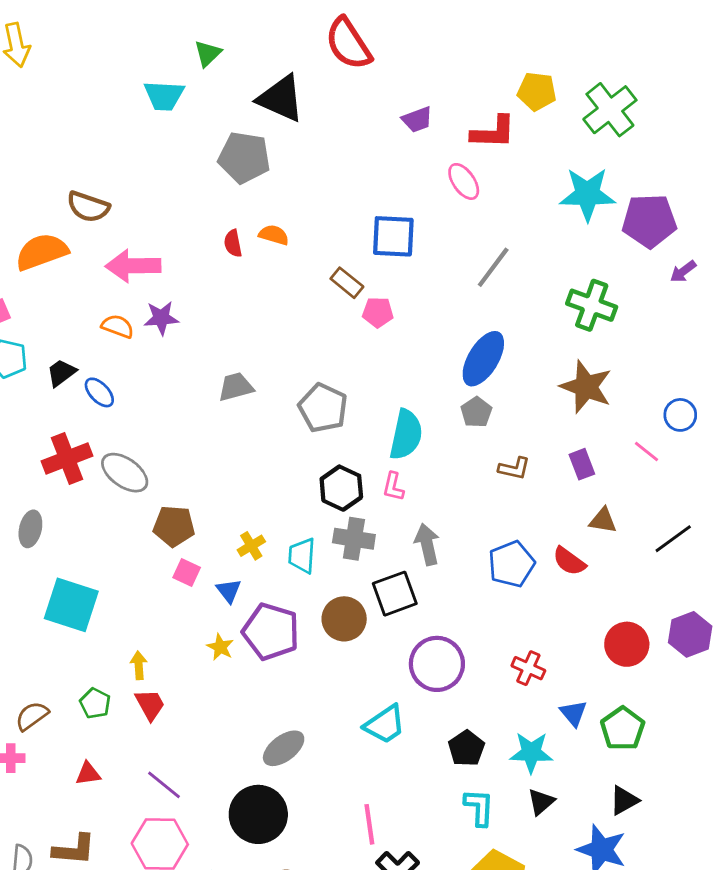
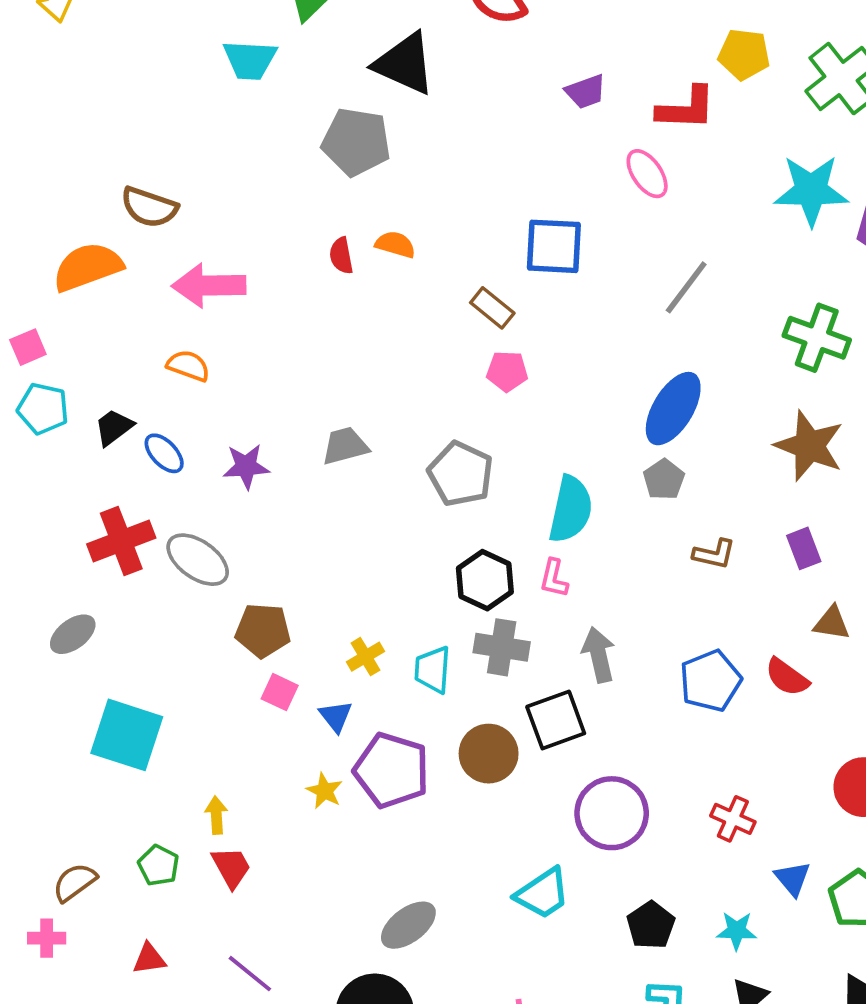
pink pentagon: (378, 312) -> (507, 371), moved
purple star: (161, 318) -> (246, 466), moved
gray ellipse: (30, 529) -> (73, 634), turned 40
cyan star: (531, 753) -> (737, 931), size x0.7

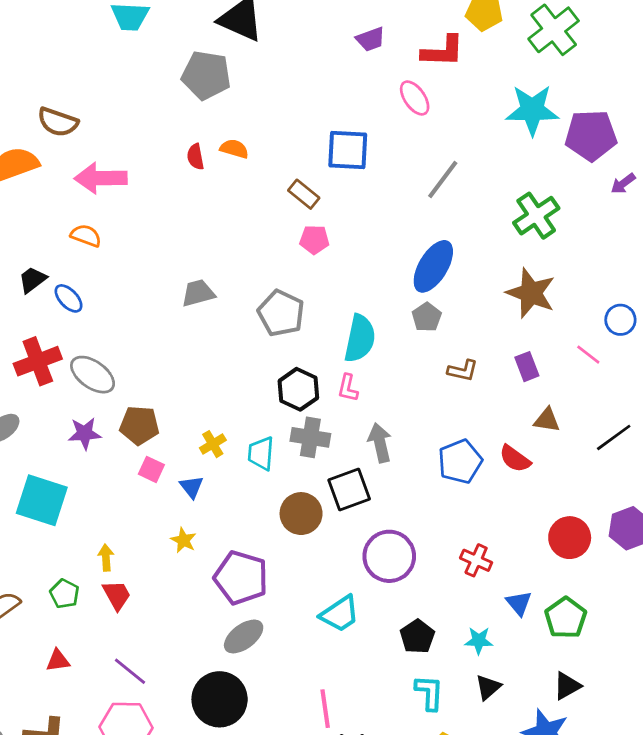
green cross: (817, 338) -> (536, 216), turned 36
purple star: (246, 466) -> (85, 433), moved
purple pentagon: (392, 770) -> (241, 578), moved

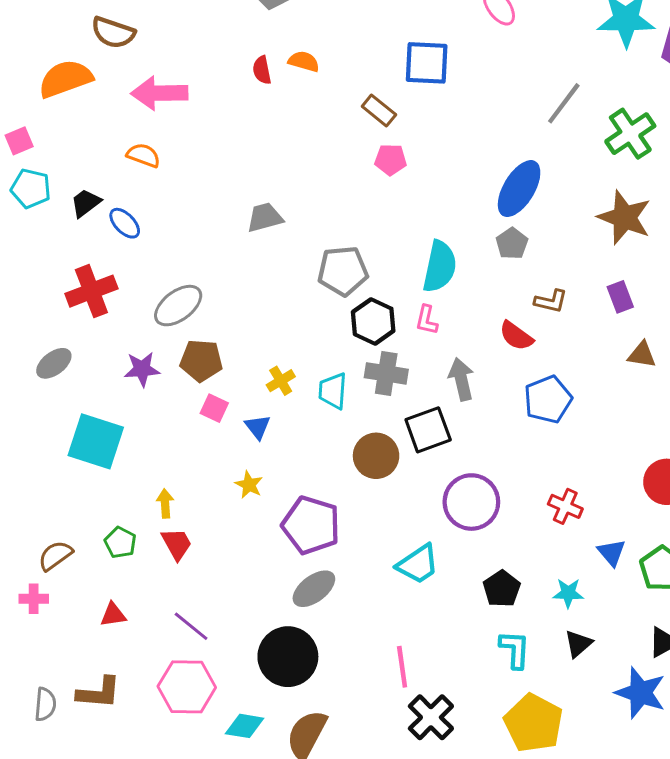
gray line: (443, 179) -> (564, 103), moved
gray pentagon: (281, 313) -> (343, 271), moved, turned -30
gray ellipse: (93, 375) -> (178, 306), moved, turned -72
red semicircle: (515, 459) -> (516, 336), moved

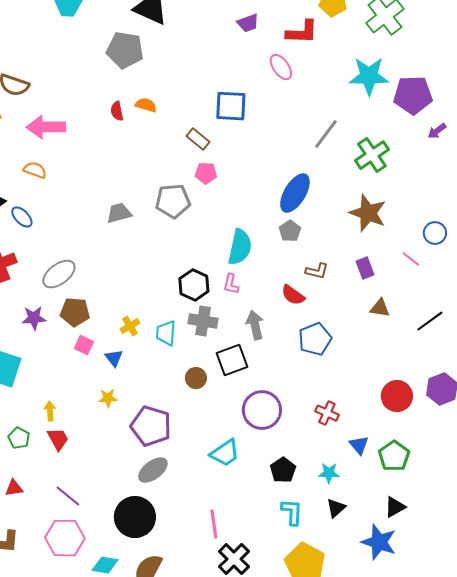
gray pentagon: (343, 271) -> (173, 201), moved
brown circle: (376, 456) -> (196, 378), size x0.7
yellow star: (249, 485) -> (108, 398), turned -30

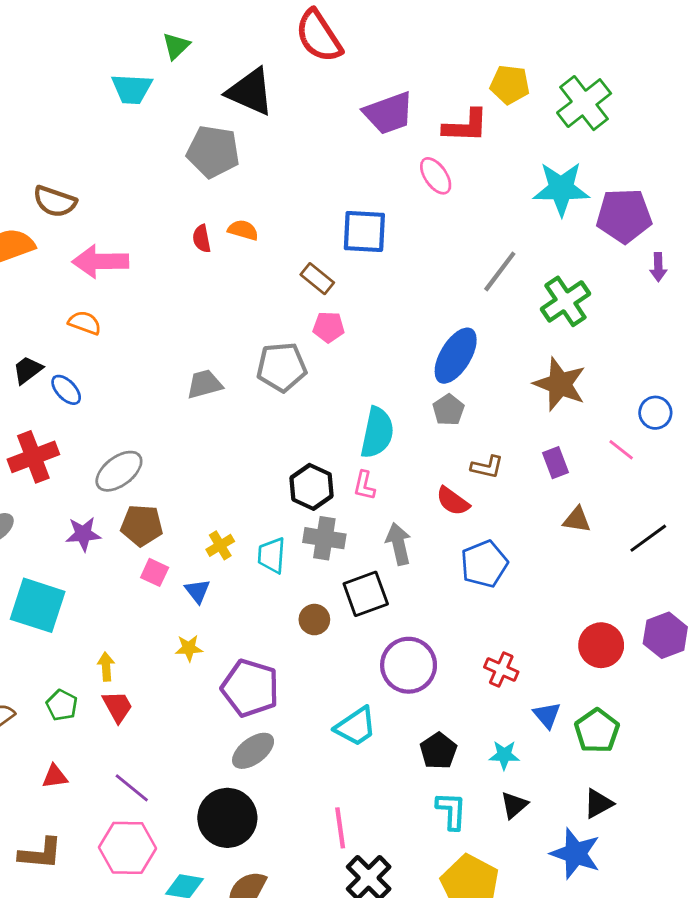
purple trapezoid: (248, 23) -> (389, 113), size x1.6
purple arrow: (437, 131) -> (658, 267), turned -54

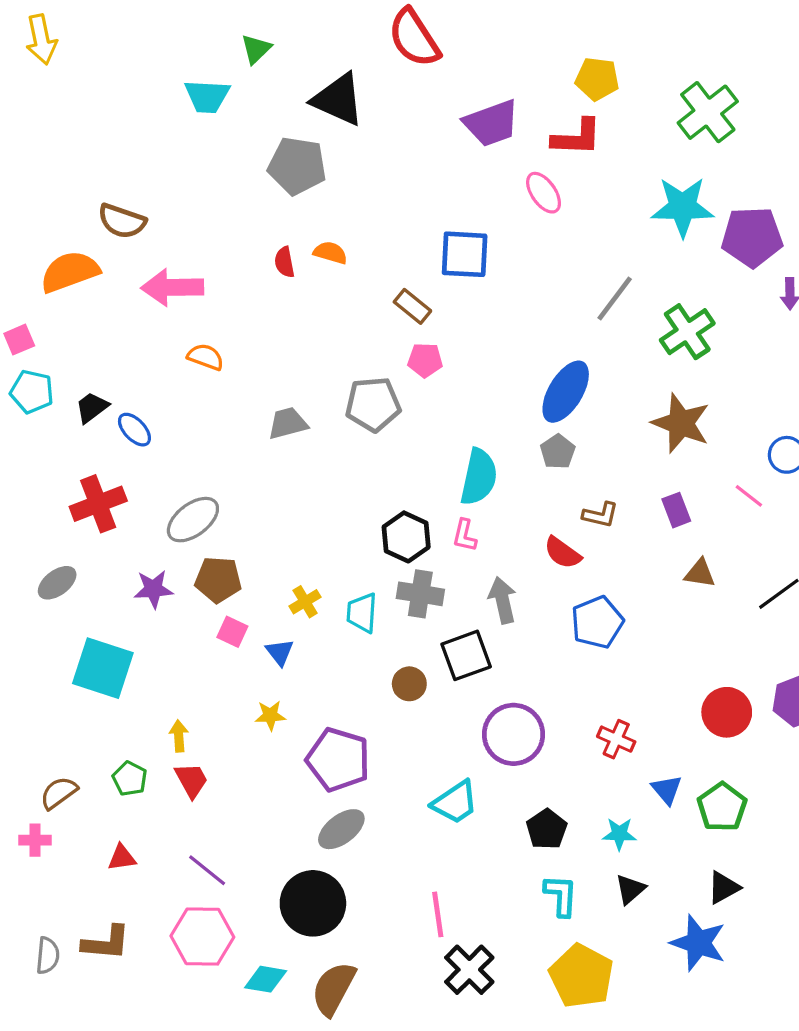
yellow pentagon: (510, 85) -> (597, 79), moved
orange semicircle: (85, 323) -> (206, 357), moved

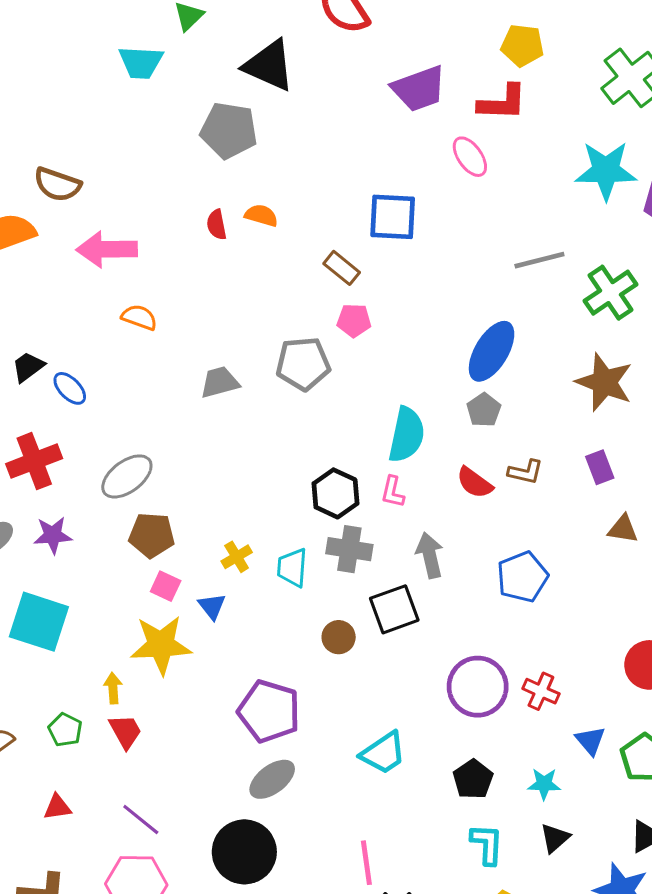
gray line: (615, 298) -> (539, 260), turned 39
red semicircle: (562, 553) -> (475, 483), moved
purple star: (153, 589) -> (53, 535), moved
yellow star: (270, 715) -> (161, 645), moved, size x2.0
purple circle: (514, 734) -> (478, 687), moved

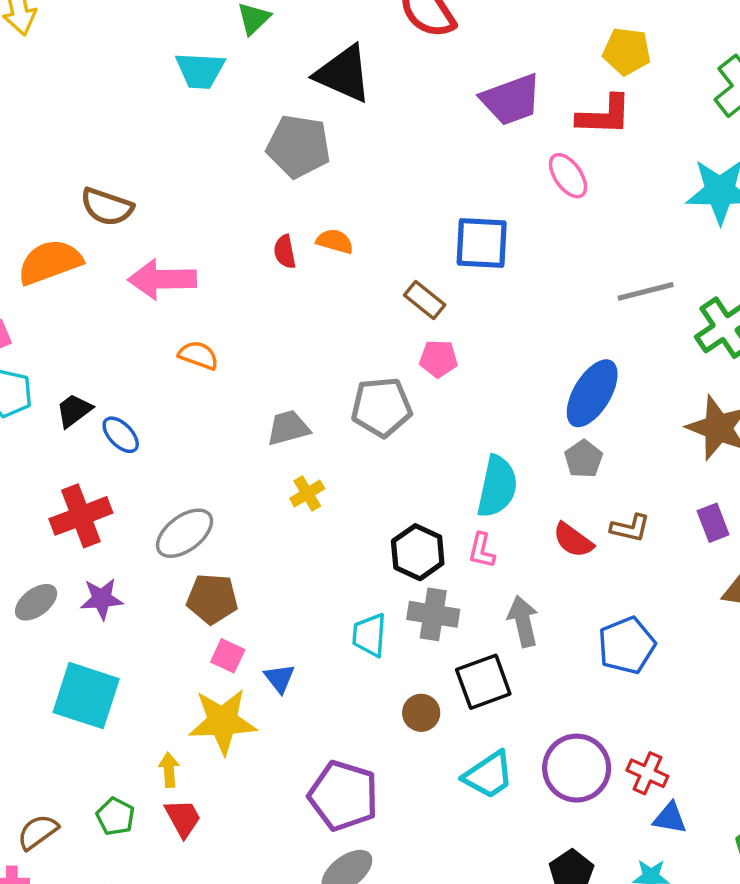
yellow cross: (237, 557) -> (307, 493), moved
blue triangle: (590, 741) -> (670, 818), moved, turned -40
cyan trapezoid: (383, 753) -> (489, 775), moved

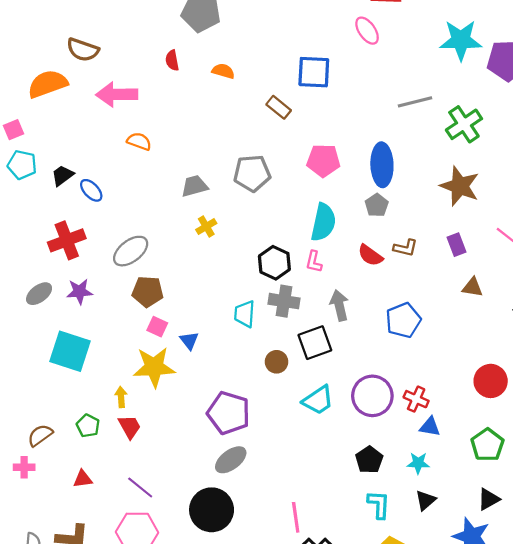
red semicircle: (285, 252) -> (172, 60), moved
pink pentagon: (438, 359) -> (323, 161), moved, size x1.4
blue ellipse: (592, 393) -> (382, 165), turned -33

